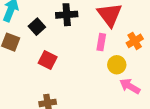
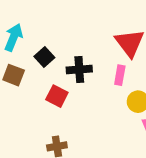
black cross: (67, 15) -> (79, 70), moved

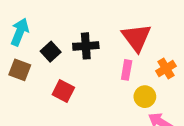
black cross: (79, 70) -> (86, 46), moved

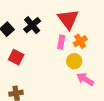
black cross: (86, 46) -> (32, 25), turned -36
orange cross: (166, 68) -> (80, 41), moved

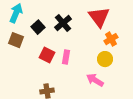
pink rectangle: (61, 42) -> (66, 57), moved
pink arrow: (85, 79) -> (95, 80), moved

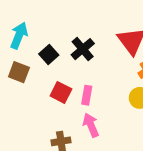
pink arrow: (95, 80) -> (91, 125), moved, turned 36

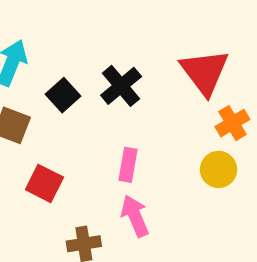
red square: (61, 92) -> (44, 183), moved

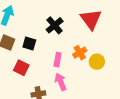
black square: (63, 95) -> (29, 44), moved, turned -32
orange cross: (232, 123) -> (80, 53), moved

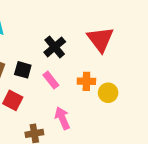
orange cross: (80, 53) -> (86, 81), turned 32
pink rectangle: (58, 60) -> (51, 80), moved, turned -48

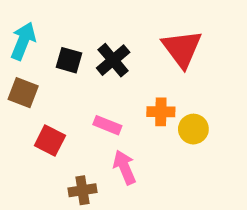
black square: (23, 70) -> (69, 60), moved
pink rectangle: (51, 80) -> (107, 125), moved, turned -30

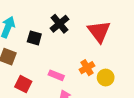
black cross: (113, 60) -> (60, 24), moved
orange cross: (161, 112) -> (87, 68), turned -32

